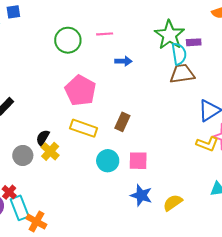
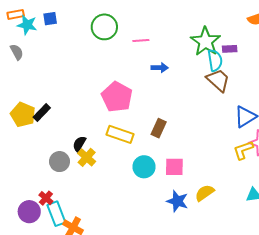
green circle: (68, 40) -> (104, 27), moved
brown trapezoid: (182, 74) -> (218, 80), turned 50
yellow L-shape: (207, 144) -> (243, 150), turned 140
yellow semicircle: (173, 203) -> (205, 193), moved

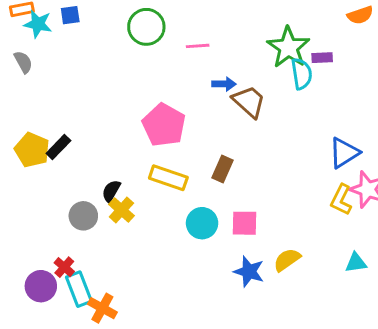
brown trapezoid: (218, 80) -> (249, 102), moved
yellow L-shape: (243, 150) -> (341, 200), turned -45

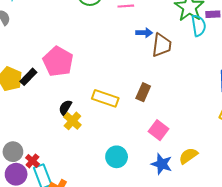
brown trapezoid: (249, 102) -> (162, 45), turned 55
pink pentagon: (164, 125) -> (58, 61), moved
gray circle: (83, 216) -> (13, 152), moved
cyan circle: (202, 223) -> (117, 157), moved
pink square: (244, 223) -> (159, 130), turned 36

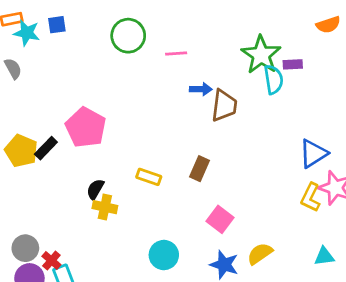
yellow rectangle: (105, 98) -> (149, 177), size x0.7
yellow cross: (72, 121) -> (105, 207), turned -30

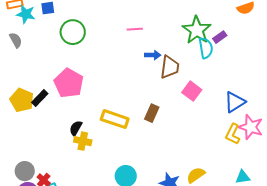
green circle: (128, 36) -> (73, 32), moved
purple rectangle: (293, 64) -> (220, 37), turned -32
yellow rectangle: (149, 177) -> (115, 119), size x1.5
pink square: (220, 219) -> (192, 91), moved

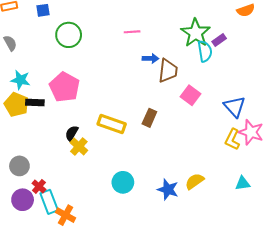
cyan star: (26, 14) -> (20, 80), moved
black rectangle: (40, 98) -> (35, 102), turned 48
blue triangle: (235, 102) -> (234, 107), turned -40
yellow cross: (83, 141) -> (79, 146), turned 30
gray circle: (25, 171) -> (19, 166), moved

